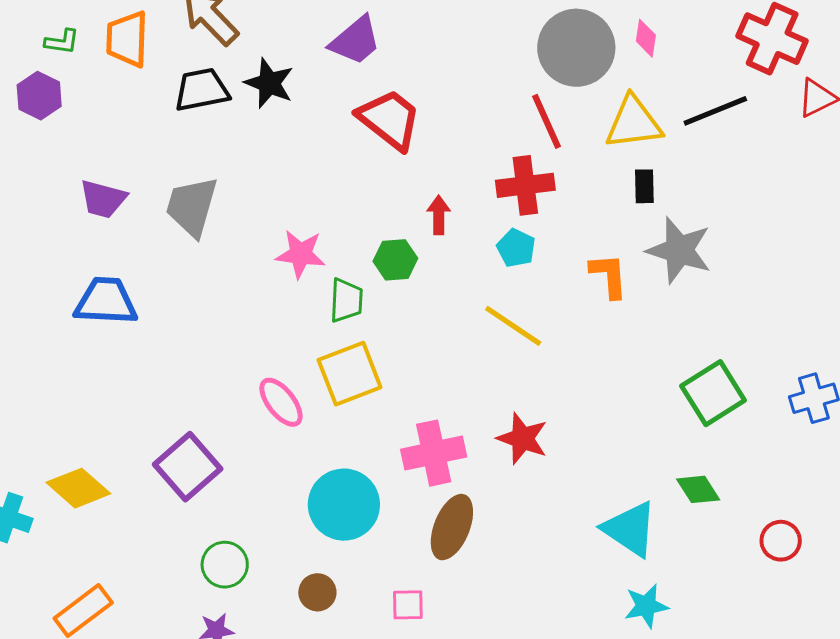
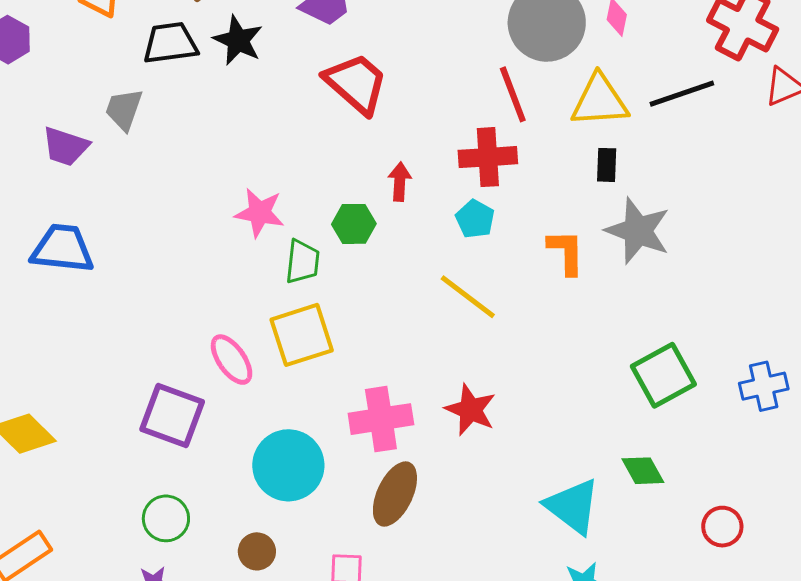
gray trapezoid: (192, 206) -> (124, 109), moved, size x0.7
purple square: (188, 467) -> (172, 415), moved, turned -32

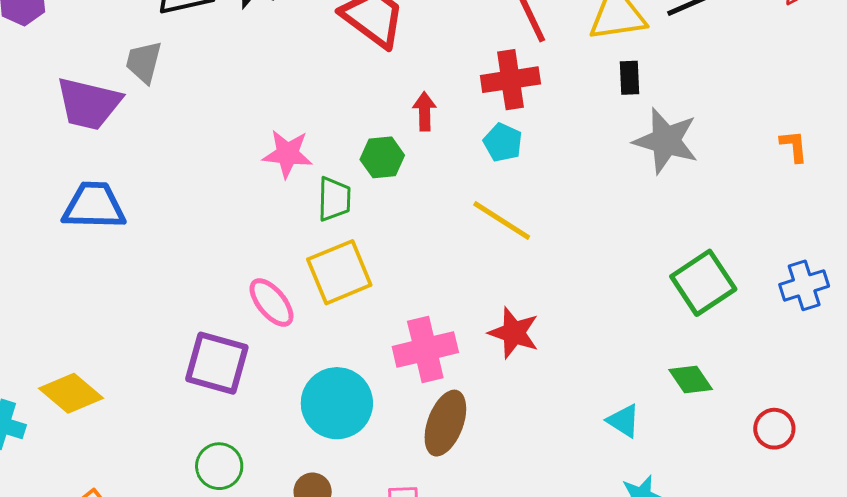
purple trapezoid: (66, 146) -> (89, 104), size x1.4
orange L-shape: (566, 252) -> (794, 146), moved, size x0.7
cyan triangle: (573, 506) -> (624, 421), size x0.6

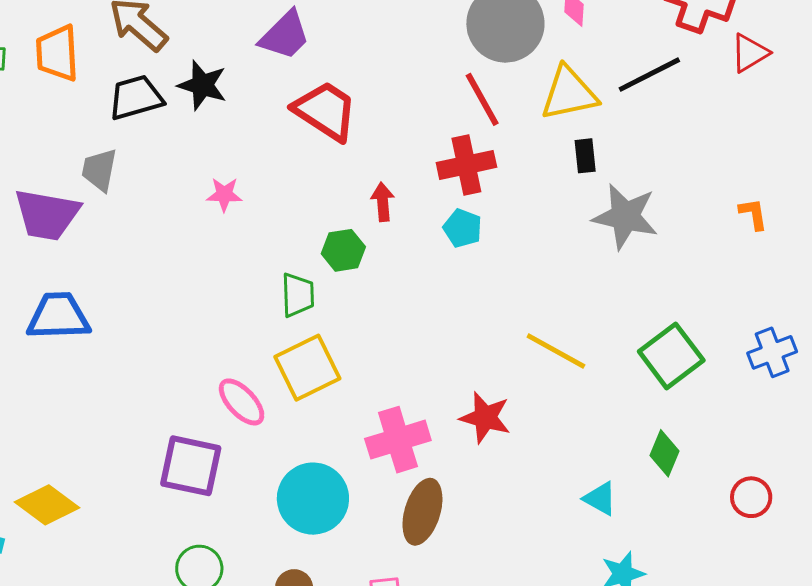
pink star: (287, 154) -> (224, 194), moved, size x0.7
yellow line: (502, 220) -> (556, 351), moved
green diamond: (691, 379) -> (665, 453), turned 60

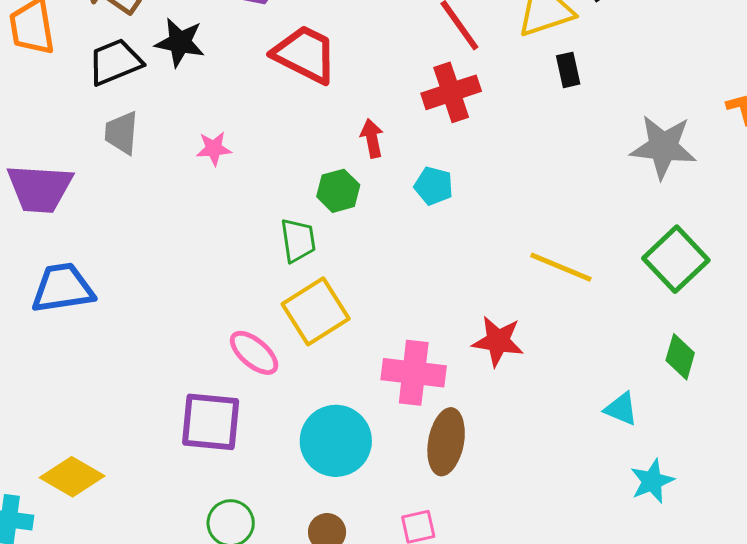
gray trapezoid: (99, 170) -> (121, 133), moved
gray star: (625, 216) -> (663, 147), moved
cyan pentagon: (463, 228) -> (434, 186), moved
pink cross: (398, 440) -> (414, 373), turned 30

